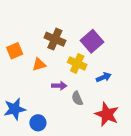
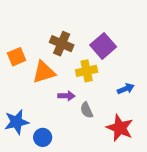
yellow cross: (77, 63) -> (87, 71), turned -36
orange triangle: (39, 65) -> (44, 72), size x1.5
blue arrow: (104, 77) -> (126, 89), moved

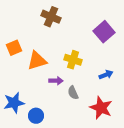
brown cross: (62, 44) -> (51, 17), moved
purple square: (103, 46) -> (104, 32), moved
yellow cross: (87, 71) -> (73, 60), turned 30

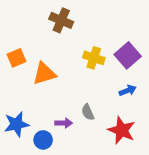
purple square: (104, 32) -> (128, 55), moved
yellow cross: (73, 60) -> (94, 58), moved
purple arrow: (56, 81) -> (64, 123), moved

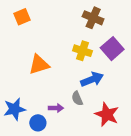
brown cross: (61, 20) -> (93, 18), moved
orange square: (17, 58) -> (22, 17), moved
blue arrow: (128, 90) -> (92, 79), moved, size x1.5

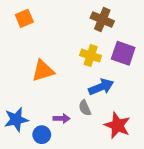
purple square: (112, 49) -> (123, 53), turned -30

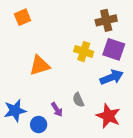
brown cross: (102, 19) -> (106, 20), moved, turned -36
blue arrow: (101, 87) -> (112, 77), moved
purple arrow: (62, 118) -> (57, 109), turned 56

